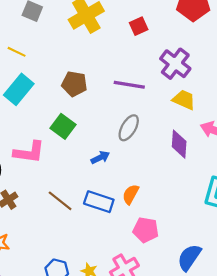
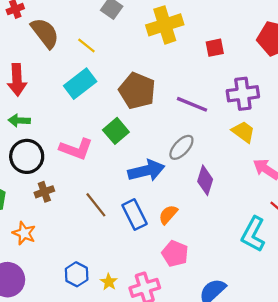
purple cross: (175, 64) -> (243, 94), turned 32
brown pentagon: (74, 84) -> (137, 91), size x1.4
purple diamond: (179, 144) -> (205, 180), moved
blue arrow: (100, 157) -> (146, 171), size x1.8
blue rectangle: (99, 202) -> (135, 215), turned 32

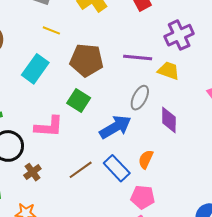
yellow line: (86, 45) -> (51, 30), moved
yellow trapezoid: (243, 132) -> (169, 71), moved
brown line: (96, 205) -> (81, 170), turned -70
pink pentagon: (175, 254) -> (143, 197), moved

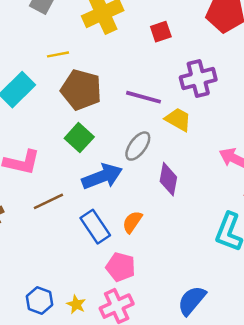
yellow line: (51, 30) -> (58, 54), moved, turned -42
green square: (79, 101) -> (79, 138), moved
brown line: (81, 170) -> (48, 201), moved

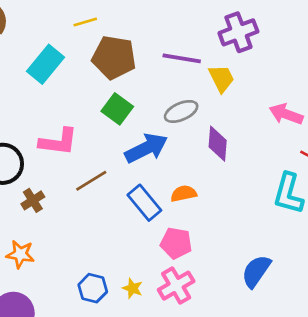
yellow trapezoid: (178, 119) -> (221, 78), turned 40
gray ellipse: (138, 146) -> (181, 111), turned 36
orange semicircle: (132, 222) -> (184, 194), turned 50

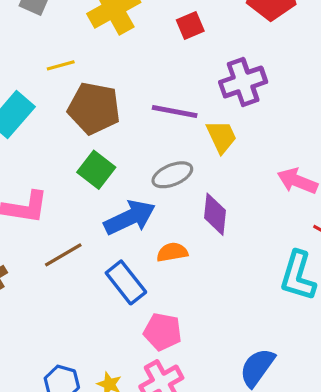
orange semicircle: (184, 194) -> (172, 252), moved

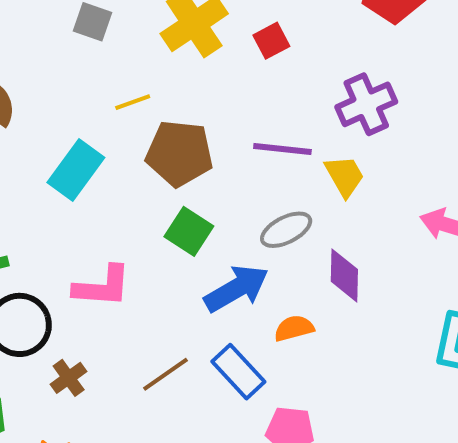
red square: (190, 26) -> (271, 41), moved
brown line: (63, 255) -> (166, 374), moved

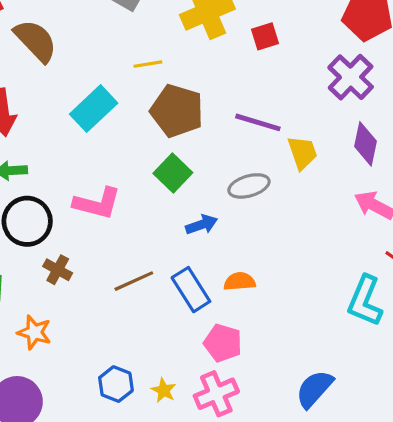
purple cross: (366, 104) -> (351, 77), moved, turned -33
purple diamond: (344, 275) -> (365, 144), moved
blue arrow: (236, 289) -> (202, 225), size x0.6
orange semicircle: (294, 328) -> (240, 281), moved
brown cross: (69, 378) -> (58, 270), turned -36

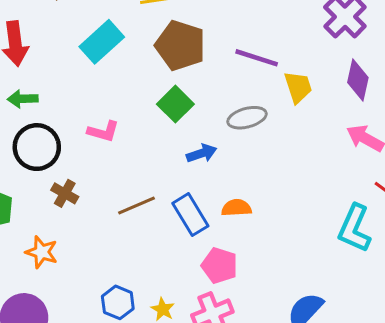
pink L-shape: (97, 203) -> (103, 131), size x0.7

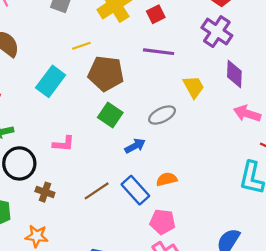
purple line: (257, 58) -> (159, 52), moved

